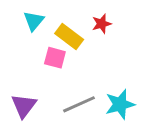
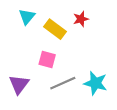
pink square: (55, 58) -> (47, 59), moved
cyan star: (120, 104) -> (96, 83), turned 30

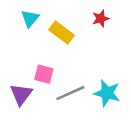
red star: (81, 19) -> (101, 19), moved
pink square: (47, 59) -> (44, 74), moved

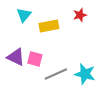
yellow rectangle: (62, 32) -> (49, 26), turned -48
purple triangle: (21, 94) -> (16, 57), moved, turned -42

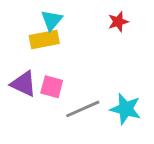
cyan triangle: (24, 15) -> (52, 20), moved
yellow rectangle: (49, 26) -> (44, 39), moved

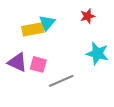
cyan triangle: (52, 20) -> (47, 23), moved
cyan star: (126, 109) -> (97, 53), moved

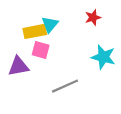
purple triangle: (17, 62) -> (18, 66), turned -35
pink square: (38, 64) -> (41, 50), moved

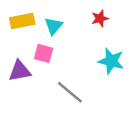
yellow rectangle: (35, 31) -> (22, 21), moved
gray line: (65, 86) -> (70, 92), turned 64

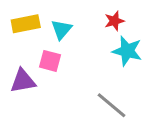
cyan star: (111, 61) -> (127, 51), moved
gray line: (70, 92) -> (111, 105), moved

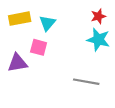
red star: (114, 21) -> (98, 16), moved
gray line: (111, 105) -> (86, 82), turned -30

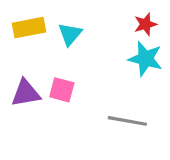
pink square: (39, 47) -> (62, 90), moved

